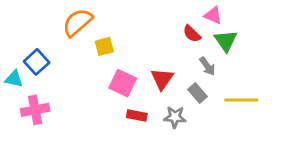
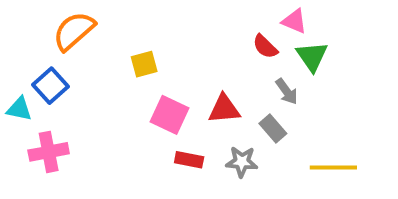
orange semicircle: (78, 22) -> (74, 31), moved
red triangle: (162, 79) -> (224, 109), turned 50
yellow line: (241, 100) -> (333, 168), moved

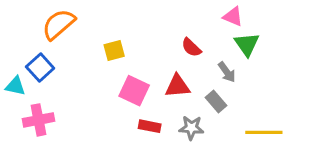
red semicircle: (265, 47) -> (191, 47), moved

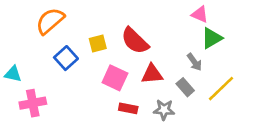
green triangle: (247, 44) -> (212, 38), turned 35
red semicircle: (191, 47) -> (135, 41), moved, size x1.6
blue square: (40, 67) -> (66, 58), moved
yellow line: (264, 132) -> (221, 89), moved, turned -44

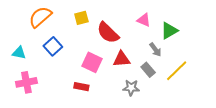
pink triangle: (200, 14) -> (144, 20), moved
yellow square: (98, 43) -> (81, 18), moved
cyan triangle: (13, 74) -> (19, 53), moved
red rectangle: (128, 108) -> (81, 87), moved

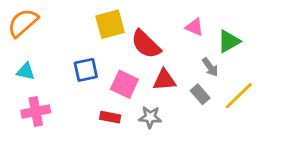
orange semicircle: (40, 17) -> (23, 23), moved
yellow square: (81, 18) -> (110, 24), size x1.5
blue square: (53, 46) -> (86, 70), moved, turned 30
gray star: (131, 88) -> (150, 117), moved

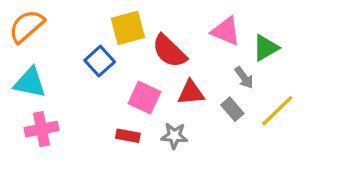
pink triangle: (194, 27) -> (226, 31), size x1.4
blue square: (86, 70) -> (100, 61), moved, turned -30
cyan triangle: (26, 71) -> (30, 83), size x1.5

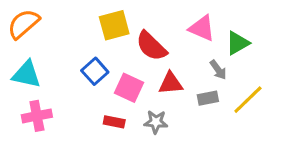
blue square: (100, 61) -> (95, 71), moved
gray rectangle: (232, 109) -> (208, 98), turned -60

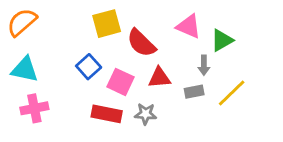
gray arrow: (218, 70) -> (204, 65), turned 36
red rectangle: (114, 122) -> (107, 114), size x1.5

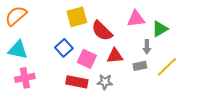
pink triangle: (189, 26) -> (136, 19), turned -30

